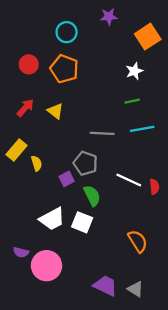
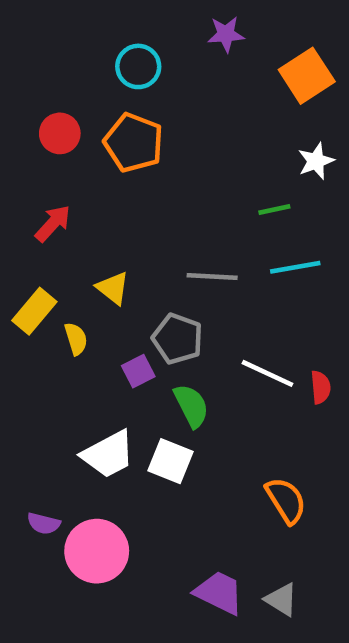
white star: (134, 71) -> (316, 161), moved
yellow triangle: (55, 111) -> (113, 288), moved

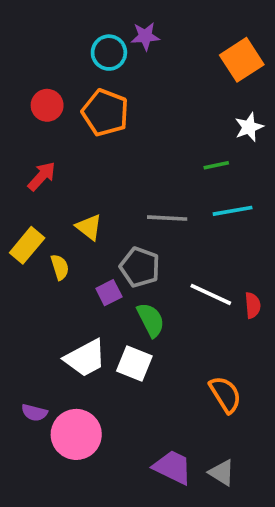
purple star: (226, 34) -> (145, 36), moved

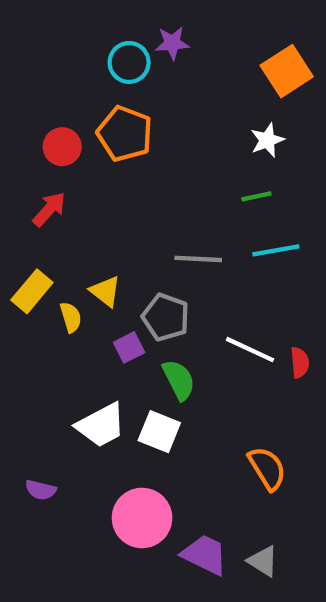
red circle: (47, 105) -> (62, 147), moved
white star: (249, 127) -> (267, 140), moved
yellow triangle: (89, 227) -> (105, 291), moved
pink circle: (76, 434) -> (142, 518), moved

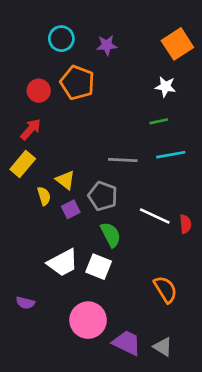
purple star: (172, 43) -> (107, 45), moved
cyan circle: (129, 62) -> (61, 39), moved
white star: (267, 140) -> (165, 87), turned 30
yellow rectangle: (32, 291) -> (23, 164), moved
purple square: (129, 347) -> (71, 209), moved

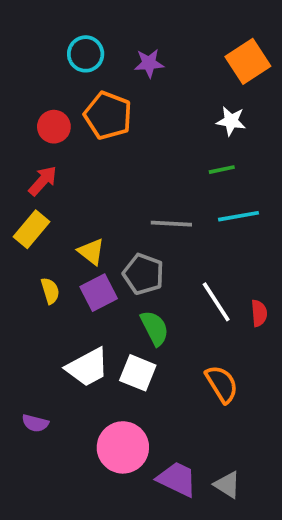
yellow semicircle: (44, 196) -> (50, 291), moved
purple square: (71, 209) -> (99, 293), size x1.4
white line: (155, 216) -> (216, 302), turned 32
orange semicircle: (165, 289) -> (222, 384), moved

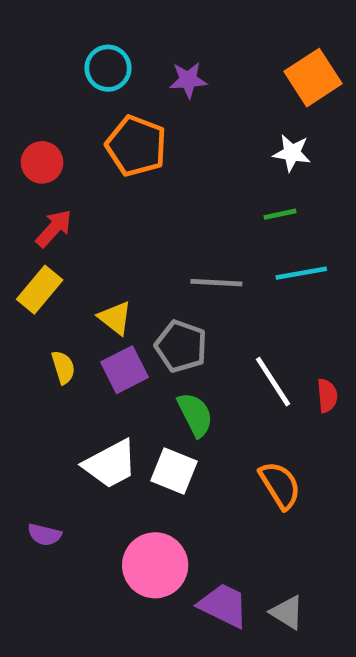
red circle: (54, 127) -> (42, 162), moved

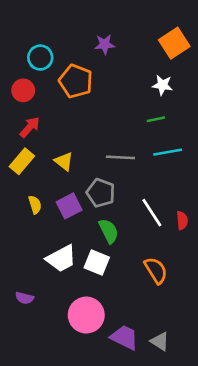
cyan circle: (108, 68) -> (40, 58), moved
yellow triangle: (115, 318) -> (64, 161), moved

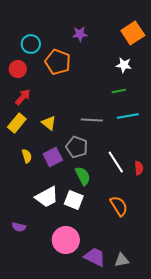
gray triangle: (160, 341) -> (122, 260), turned -42

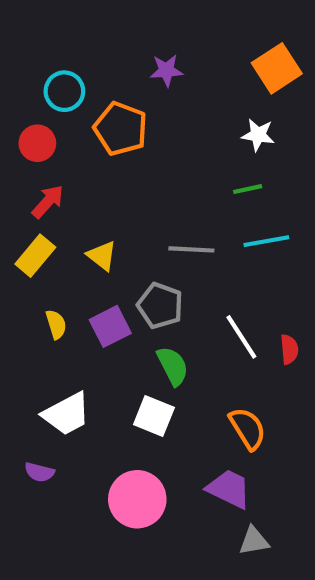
white trapezoid: (47, 197) -> (67, 414), moved
purple trapezoid: (95, 257) -> (229, 489), moved

